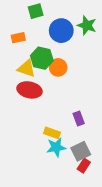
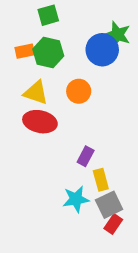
blue circle: (61, 31) -> (102, 50), moved
green hexagon: (42, 58) -> (48, 52), moved
purple rectangle: (79, 119) -> (86, 156), moved, turned 48
yellow rectangle: (52, 133) -> (101, 180), moved, turned 56

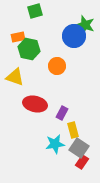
green hexagon: (48, 52) -> (29, 49), moved
yellow triangle: (36, 93) -> (15, 77), moved
red ellipse: (40, 122) -> (35, 104), moved
gray square: (109, 205) -> (79, 148), turned -30

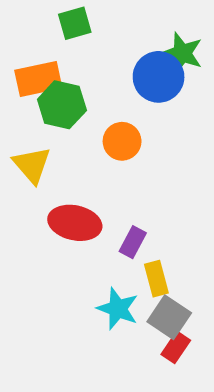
orange rectangle: (18, 37) -> (38, 79), size x1.5
yellow triangle: (15, 77) -> (32, 165), turned 30
cyan star: (55, 144) -> (118, 309), turned 30

